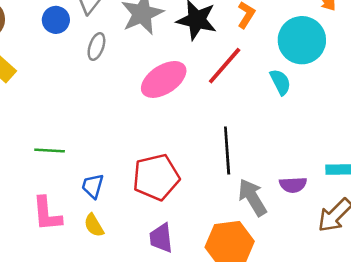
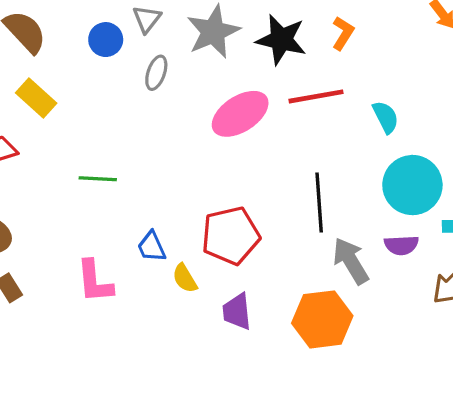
cyan circle: (302, 40) -> (412, 185), moved
red line: (225, 66) -> (316, 96), turned 39
green line: (50, 150) -> (98, 179), moved
blue trapezoid: (93, 186) -> (152, 247), turned -40
yellow semicircle: (94, 225) -> (185, 278), moved

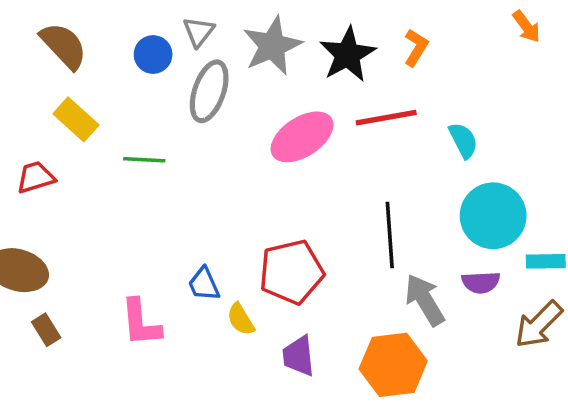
black star: (281, 40) -> (348, 55), turned 30
gray ellipse: (156, 73) -> (209, 91), size x1.6
green line: (98, 179) -> (144, 160), moved

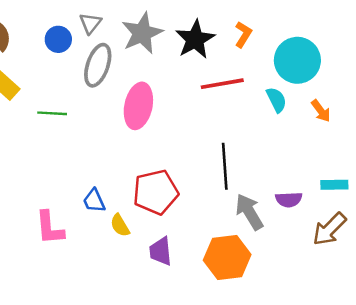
orange arrow: (526, 26) -> (321, 111), moved
pink ellipse: (302, 137) -> (138, 106), moved, turned -45
cyan circle: (493, 216) -> (297, 60), moved

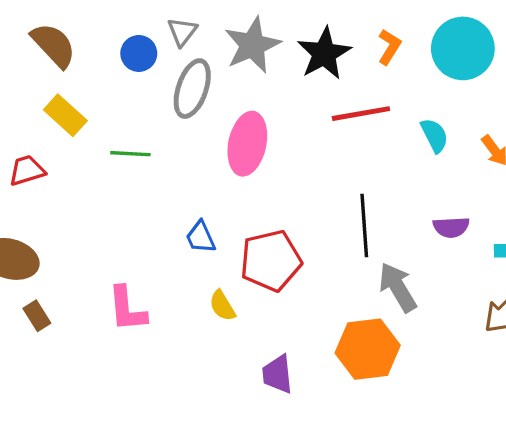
cyan circle: (297, 60) -> (463, 48), moved
purple semicircle: (289, 200) -> (451, 227), moved
blue trapezoid: (94, 201) -> (201, 237), moved
purple trapezoid: (161, 251) -> (277, 374), moved

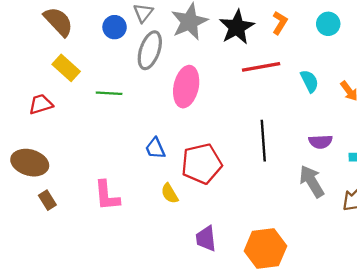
cyan circle: (463, 48) -> (328, 24), size x0.6
gray arrow: (398, 287) -> (312, 181), moved
orange hexagon: (368, 349) -> (265, 249), moved

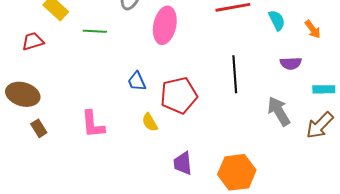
purple semicircle: (321, 142) -> (291, 63), moved

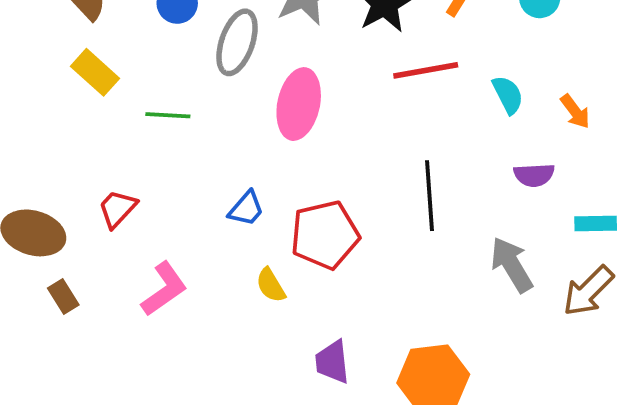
red trapezoid: (33, 41) -> (117, 209), moved, turned -30
blue trapezoid: (137, 81) -> (246, 209), turned -115
pink L-shape: (93, 124) -> (164, 289), turned -120

